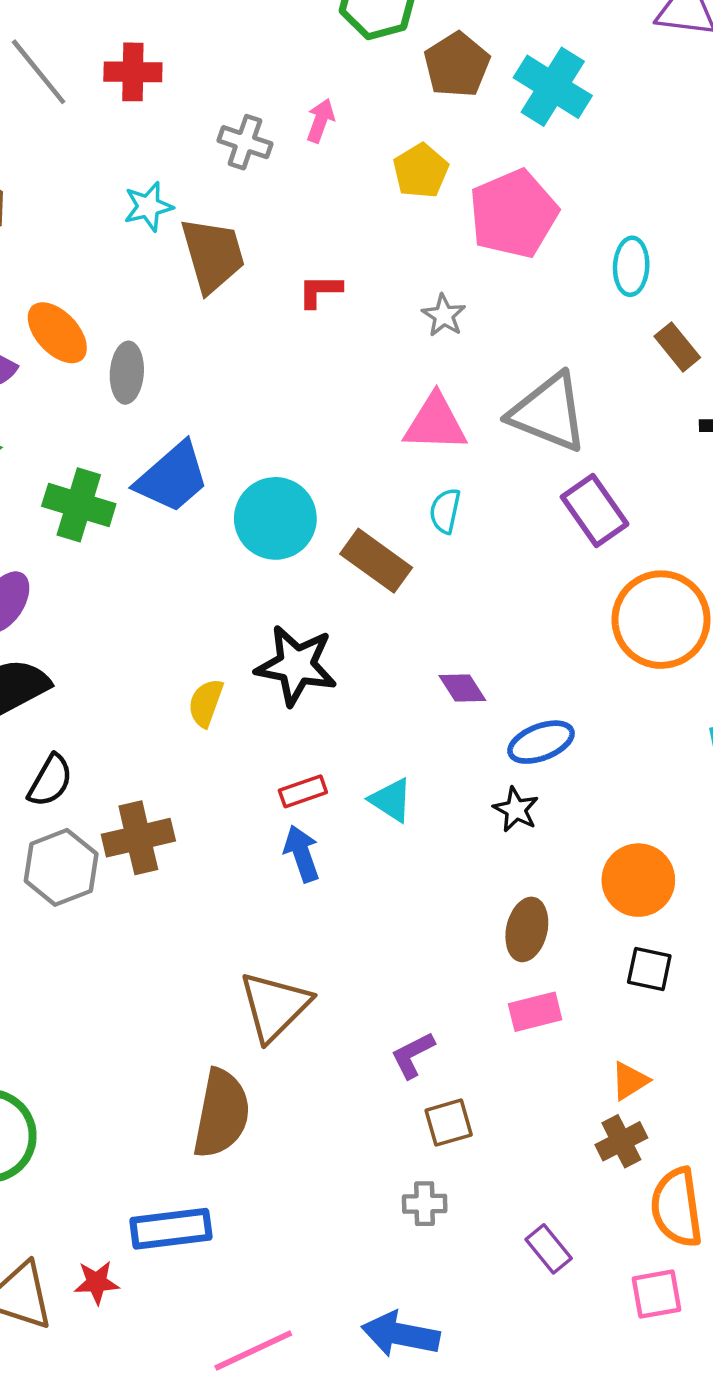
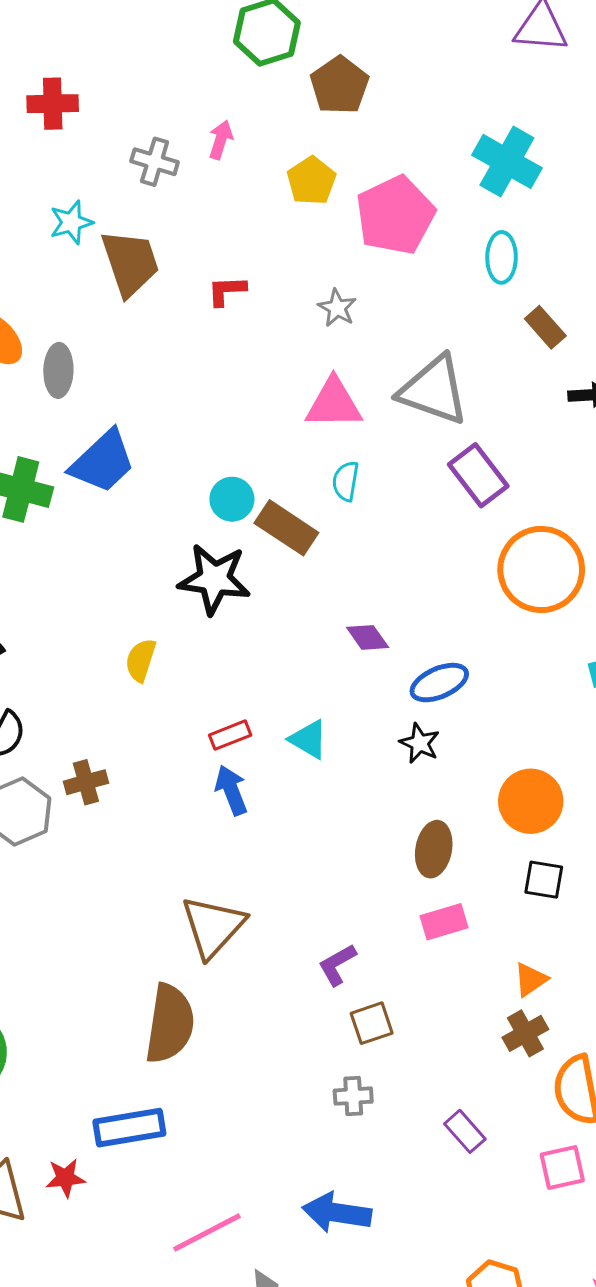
cyan cross: (553, 87) -> (507, 161), moved
cyan circle: (275, 518) -> (232, 499), moved, size x0.6
black star: (296, 665) -> (214, 579), moved
brown cross: (138, 838) -> (86, 782), size x0.7

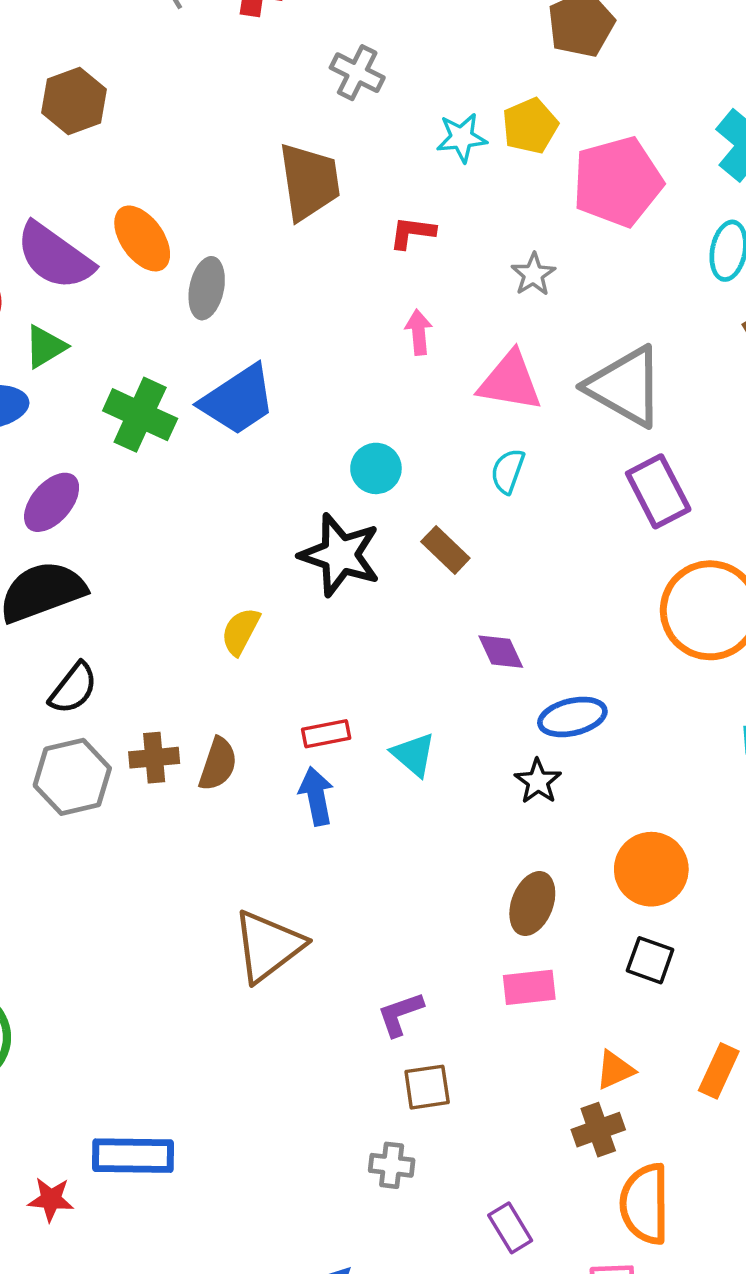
pink arrow: (221, 140) -> (419, 332), moved, turned -33
cyan star: (71, 222) -> (462, 138), moved
brown rectangle: (286, 528) -> (445, 550), moved, size x0.7
brown semicircle: (170, 1024) -> (218, 764), moved, size x0.6

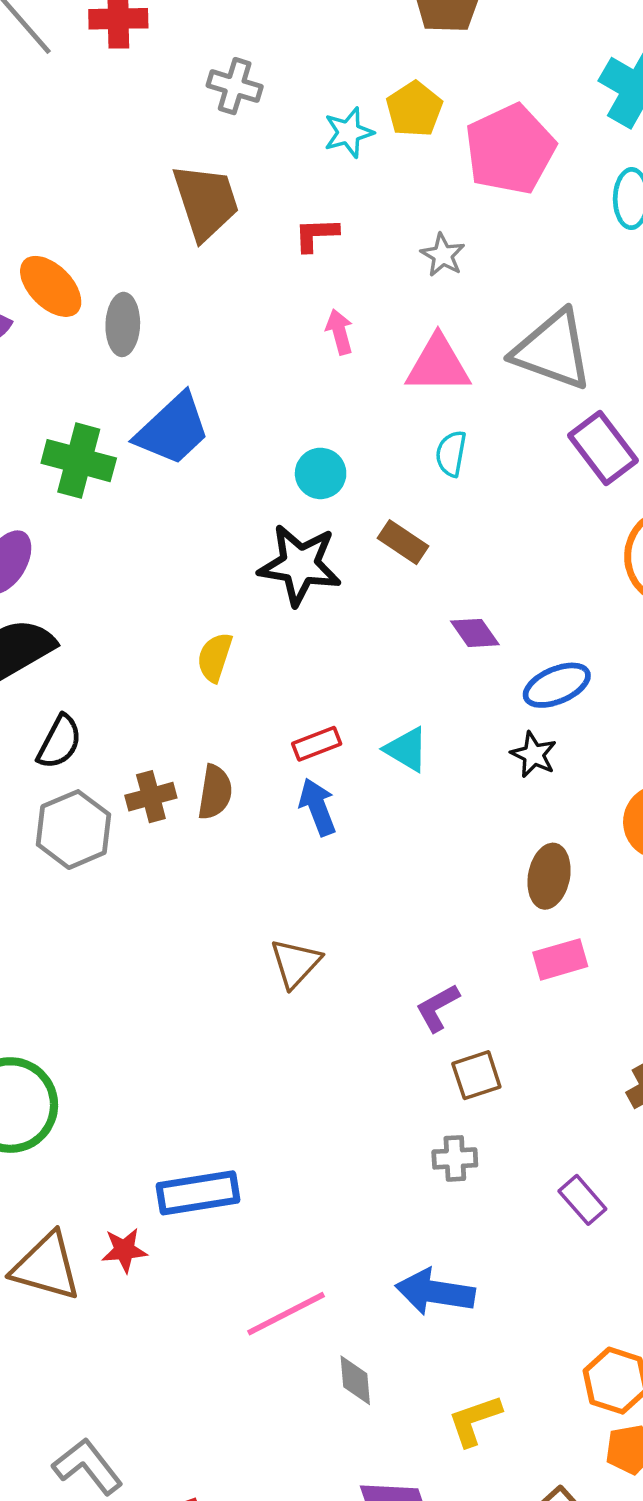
brown triangle: (268, 946) -> (295, 963), size x0.7

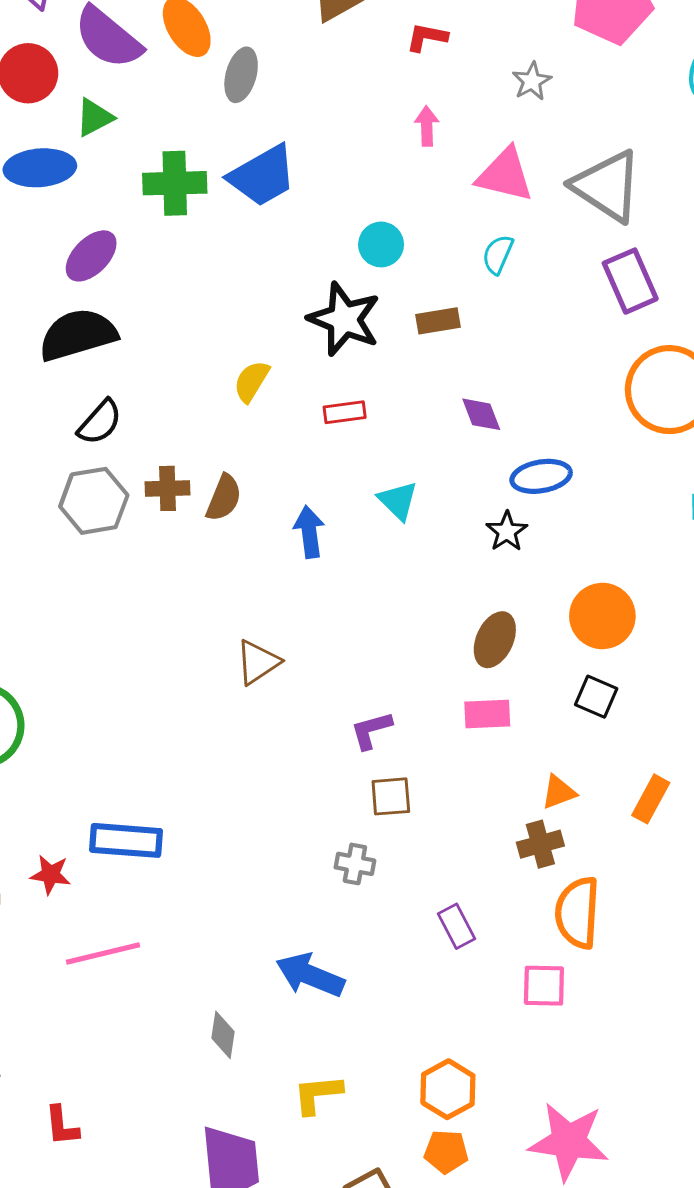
green cross: (79, 461) -> (175, 183), turned -30
brown rectangle: (403, 542) -> (438, 321), turned -57
red rectangle: (317, 744) -> (345, 412), moved
pink line: (286, 1314) -> (103, 953), moved

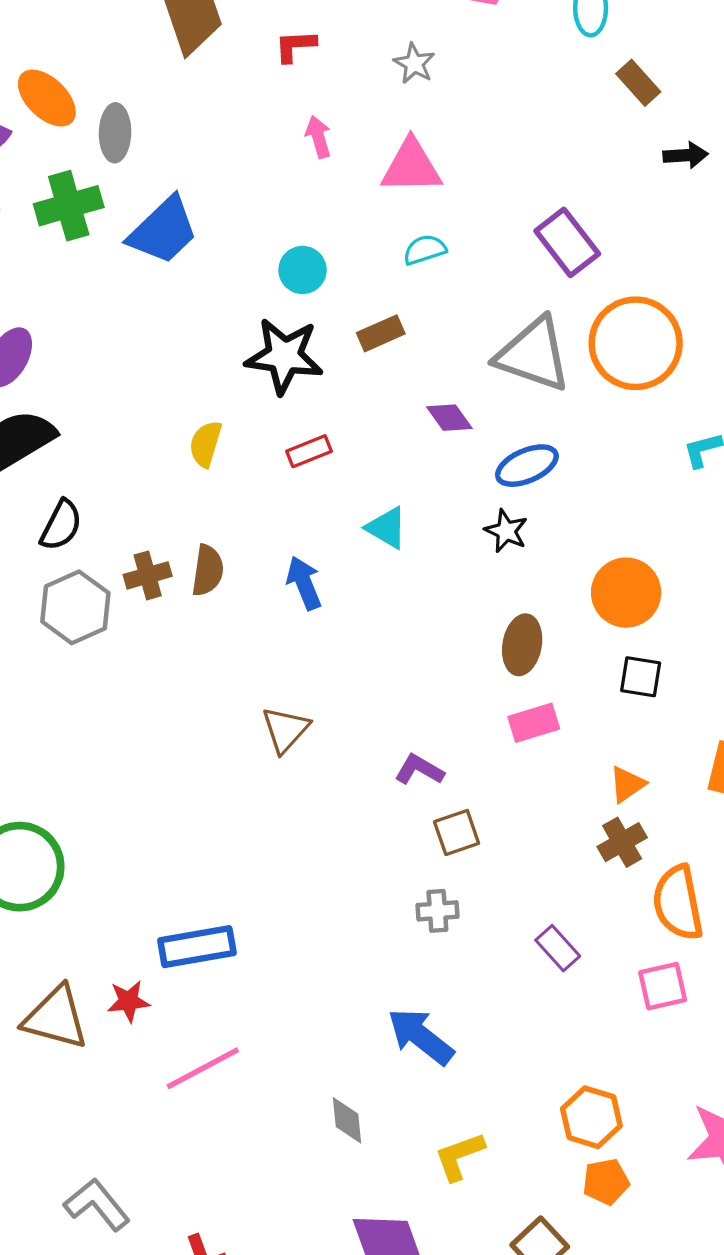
green cross: (175, 183) -> (69, 206), moved
gray triangle: (607, 186) -> (533, 355), moved
cyan semicircle: (498, 254) -> (425, 250), turned 63
purple L-shape: (371, 730) -> (419, 770), turned 60
blue arrow: (310, 975) -> (421, 1036), turned 30

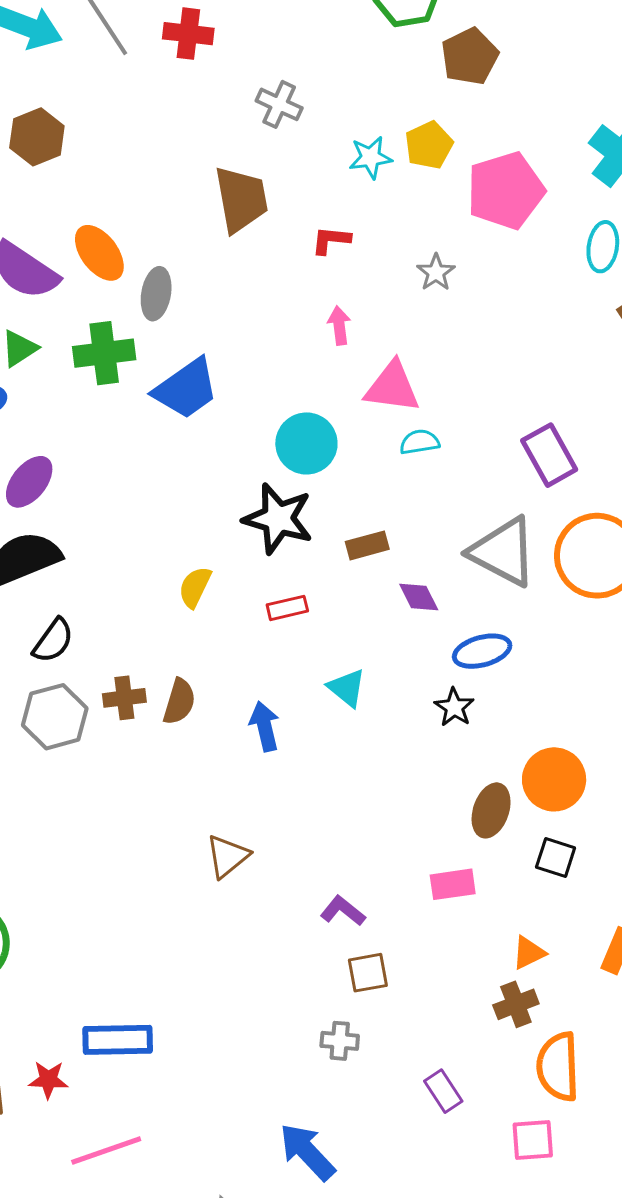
pink triangle: (411, 166) -> (392, 387), moved
cyan circle: (303, 270) -> (306, 443), size x1.4
brown rectangle: (381, 333) -> (367, 545), moved
brown ellipse: (522, 645) -> (491, 810), moved

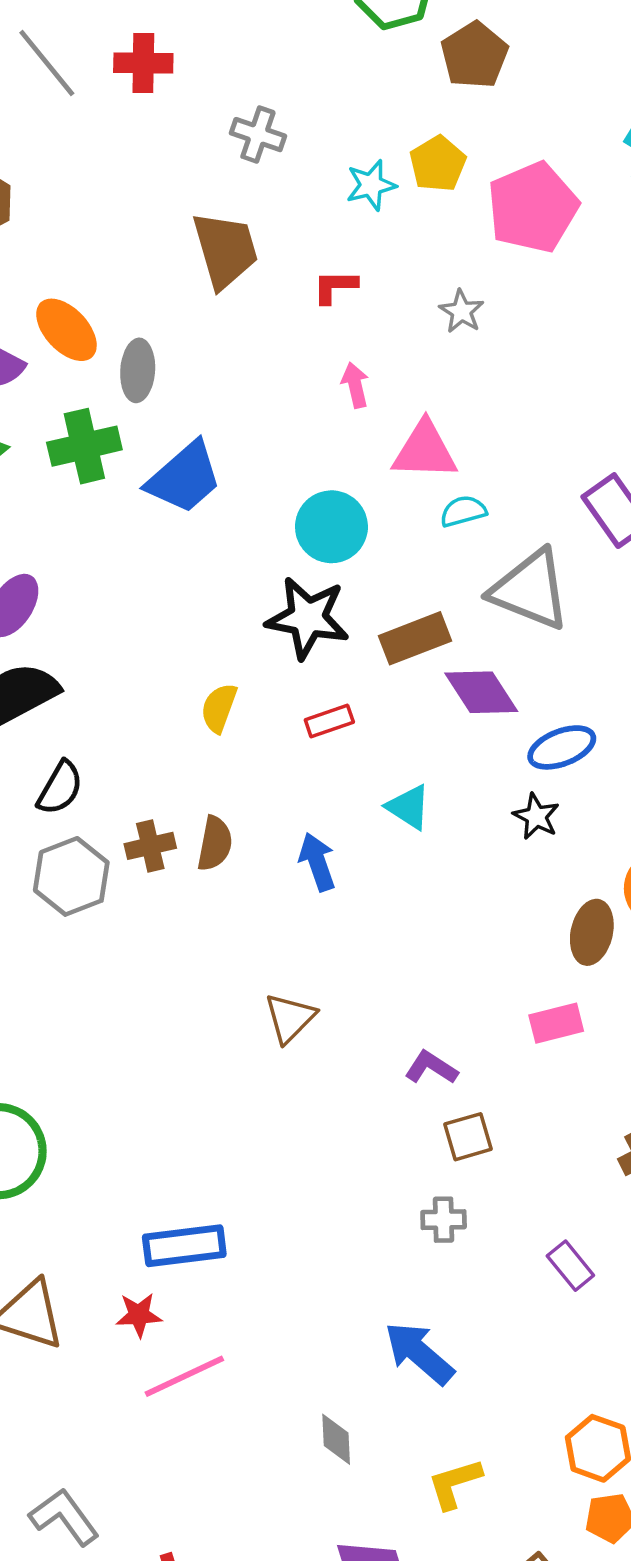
brown rectangle: (367, 545) -> (415, 638), size x1.4
gray triangle: (503, 552) -> (530, 590), moved
purple diamond: (419, 597) -> (481, 692), size x1.5
red star: (48, 1080) -> (139, 1315), moved

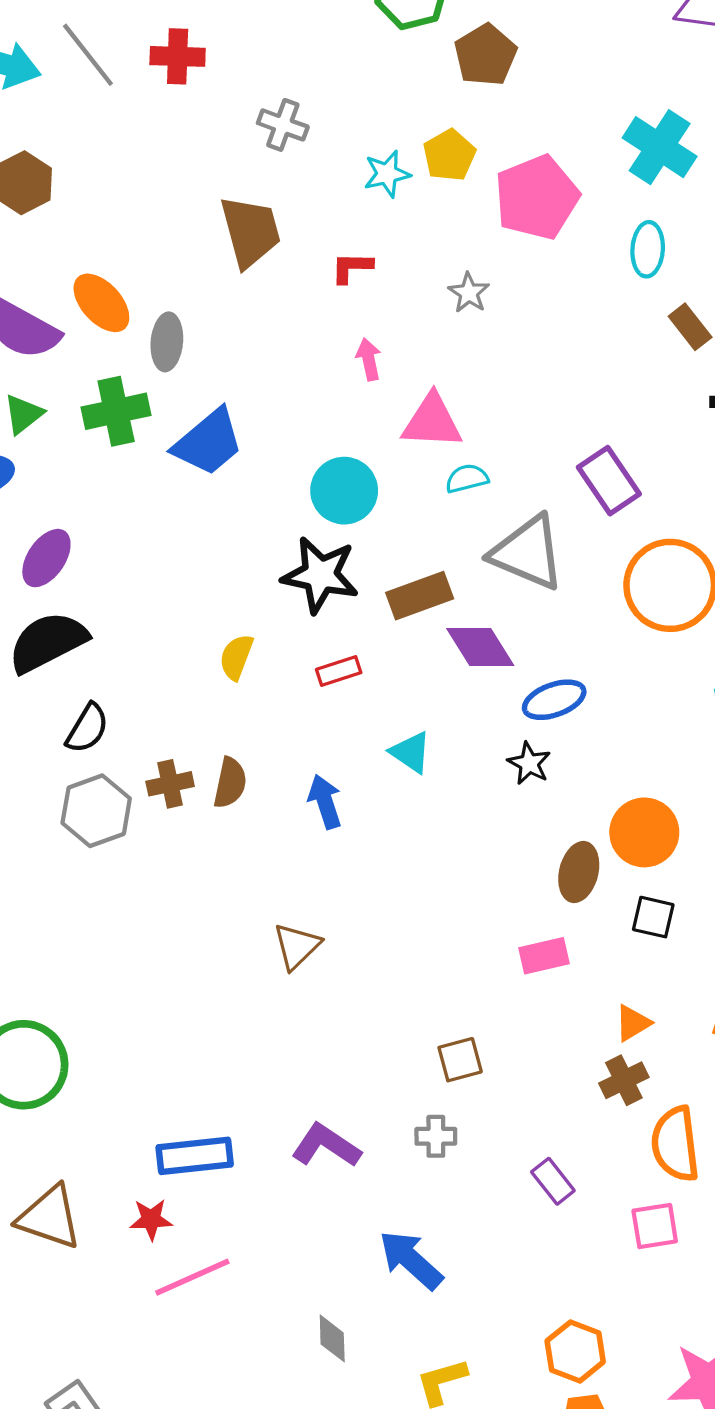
purple L-shape: (431, 1068) -> (326, 1145), moved, size x1.4

